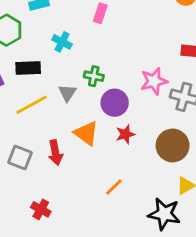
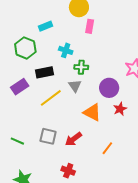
green cross: (94, 76) -> (81, 67), moved
red arrow: (55, 153) -> (73, 139), moved, turned 72
orange line: (114, 187) -> (107, 148), moved

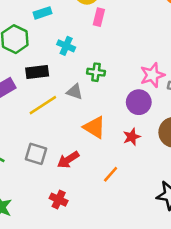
green cross: (81, 67) -> (96, 72), moved
gray triangle: (75, 86) -> (75, 92), turned -40
purple circle: (109, 88) -> (139, 102), moved
red star: (120, 109) -> (132, 137), moved

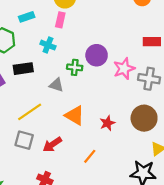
pink rectangle: (99, 17) -> (60, 20), moved
purple circle: (139, 102) -> (97, 55), moved
yellow line: (43, 105) -> (30, 112), moved

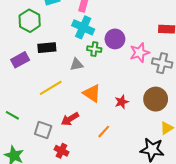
cyan cross: (48, 45) -> (83, 27), moved, size x1.5
gray triangle: (56, 85) -> (77, 64), turned -32
gray square: (24, 140) -> (43, 130), moved

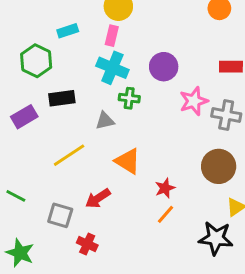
purple circle: (115, 39) -> (164, 67), moved
red star: (122, 102) -> (165, 188), moved
orange line: (104, 132) -> (166, 214), moved

